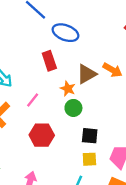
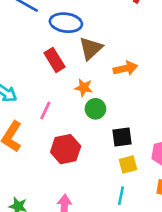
orange arrow: (112, 70) -> (125, 68), moved, turned -30
brown triangle: (87, 74) -> (91, 48), moved

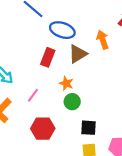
red rectangle: (55, 60) -> (48, 57), turned 42
orange arrow: (125, 68) -> (103, 40), moved, turned -108

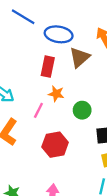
orange star: (66, 83) -> (56, 94), moved

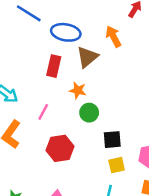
orange star: (56, 94) -> (78, 90), moved

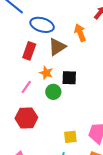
pink line: (43, 112) -> (26, 87), moved
black square: (112, 140) -> (69, 78), moved

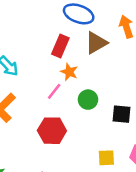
orange star: (46, 73) -> (69, 72), moved
black square: (69, 78) -> (122, 114), moved

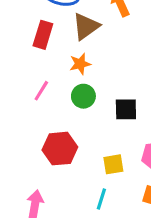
orange star: (69, 72) -> (80, 64), moved, turned -30
red hexagon: (52, 131) -> (60, 149), moved

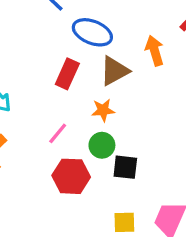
black square: (126, 109) -> (125, 167), moved
red hexagon: (60, 149) -> (71, 176), moved

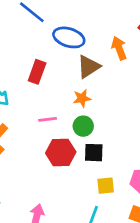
red rectangle: (67, 74) -> (37, 72), moved
pink line: (58, 133) -> (48, 119), turned 48
black square: (125, 167) -> (94, 153), moved

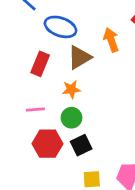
red rectangle: (37, 72) -> (40, 64), moved
black square: (94, 153) -> (81, 145), turned -30

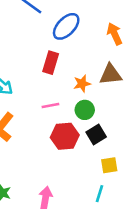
blue ellipse: (60, 27) -> (66, 26), turned -60
brown triangle: (79, 57) -> (110, 74), moved, turned 30

